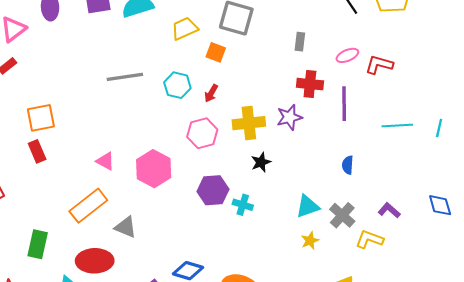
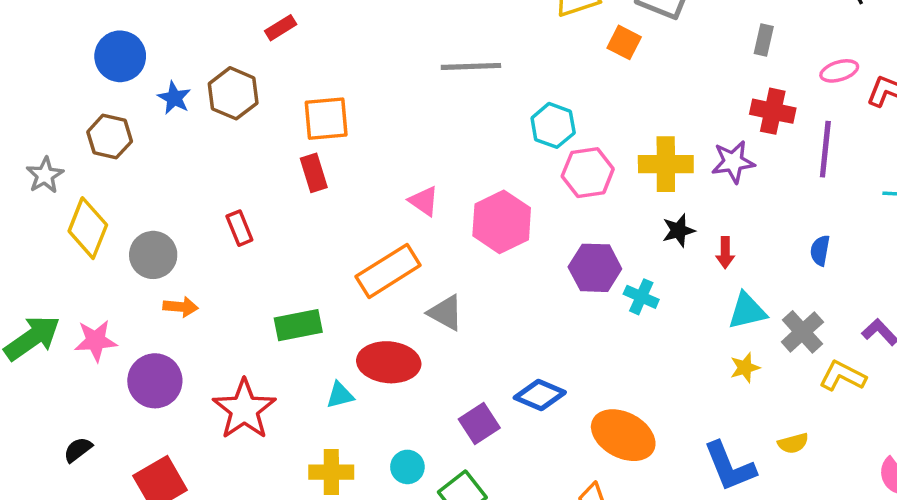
cyan hexagon: (177, 85) -> (553, 125), moved
red arrow: (211, 93) -> (725, 253), moved, turned -36
green rectangle: (38, 244) -> (298, 325), turned 60

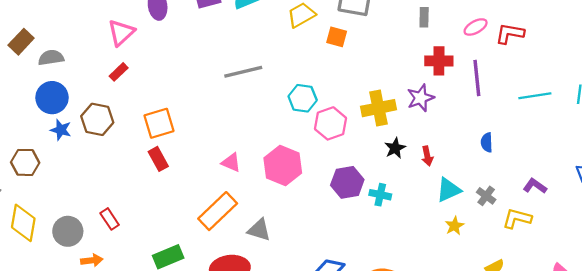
blue circle: (120, 56) -> (52, 98), moved
red rectangle: (239, 228) -> (110, 219), moved
gray cross: (802, 332) -> (486, 196), size x0.7

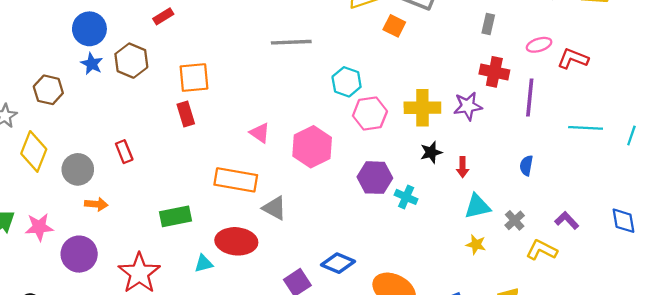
orange rectangle: (218, 211) -> (236, 180), turned 42
red rectangle: (110, 219) -> (124, 152), moved
yellow star: (455, 226) -> (476, 244), turned 30

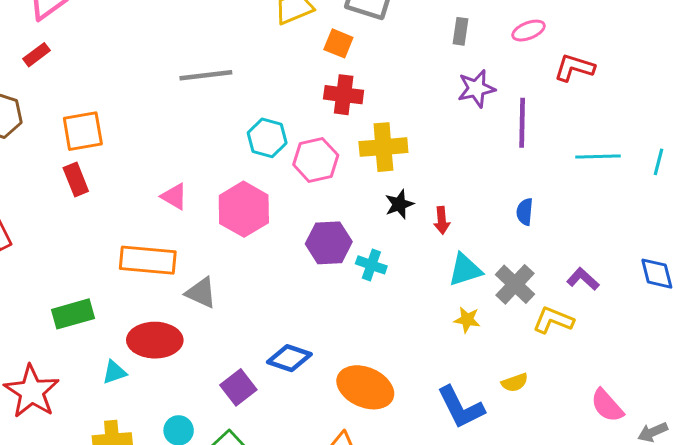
pink ellipse: (539, 45) -> (529, 31), moved
red cross: (494, 72) -> (344, 95), moved
cyan hexagon: (347, 82) -> (267, 138), moved
purple star: (468, 106) -> (476, 89), moved
gray cross: (515, 220) -> (515, 284), size x1.5

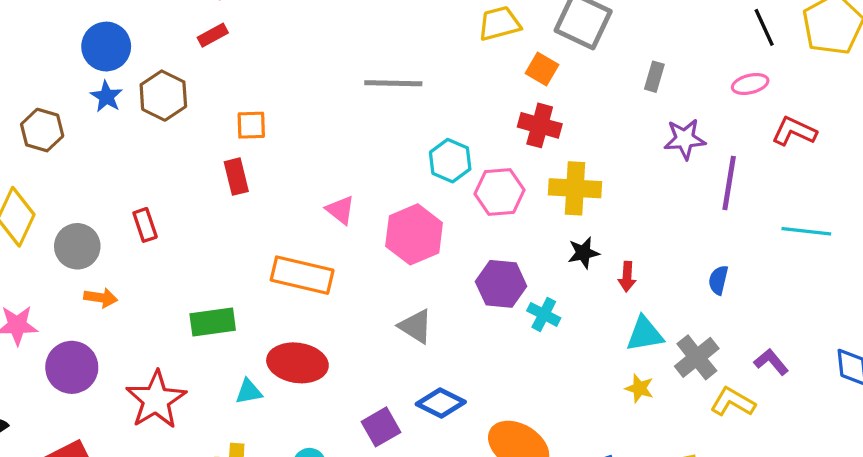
gray rectangle: (461, 31) -> (654, 77), moved
orange square: (83, 131) -> (251, 125), size x0.7
gray triangle: (201, 293) -> (416, 326), moved

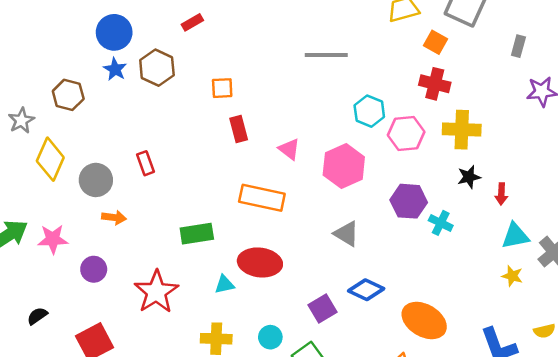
red rectangle: (236, 177) -> (239, 129), moved
purple circle: (72, 367) -> (94, 269), size x0.7

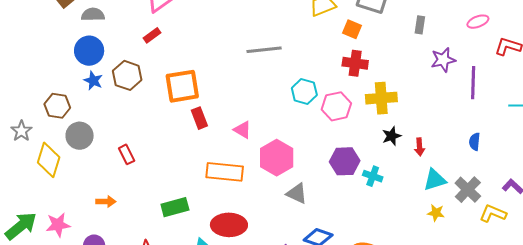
orange square: (222, 88) -> (182, 86), size x1.8
pink hexagon: (344, 166) -> (277, 158), moved
gray circle: (96, 180) -> (80, 136), moved

